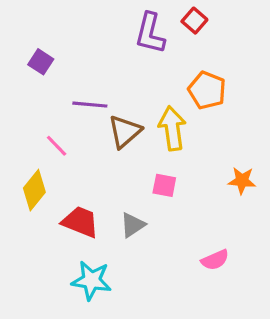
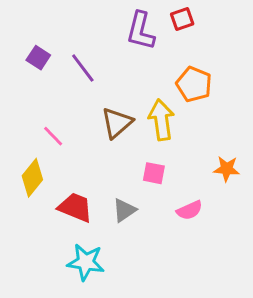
red square: (194, 21) -> (182, 19), turned 30
purple line: (90, 105) -> (83, 68), moved, turned 48
pink semicircle: (215, 260) -> (190, 210), moved

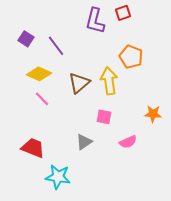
pink line: (53, 136) -> (42, 99), moved
yellow diamond: (32, 178) -> (39, 74), moved, turned 75
red trapezoid: (75, 207) -> (33, 148), moved

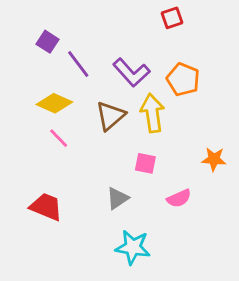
purple L-shape: (95, 21) -> (131, 72), moved, turned -56
purple square: (26, 39) -> (47, 42), moved
cyan star: (58, 177) -> (133, 247), moved

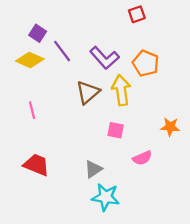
yellow diamond: (54, 103) -> (30, 60), moved
pink line: (59, 138) -> (32, 110), moved, turned 30
gray triangle: (117, 198) -> (93, 169), moved

